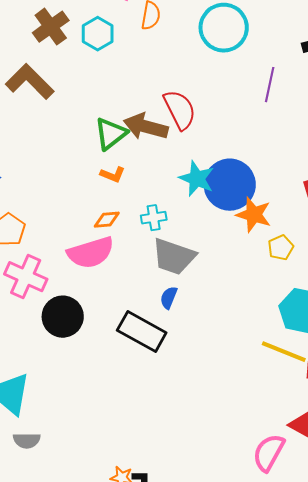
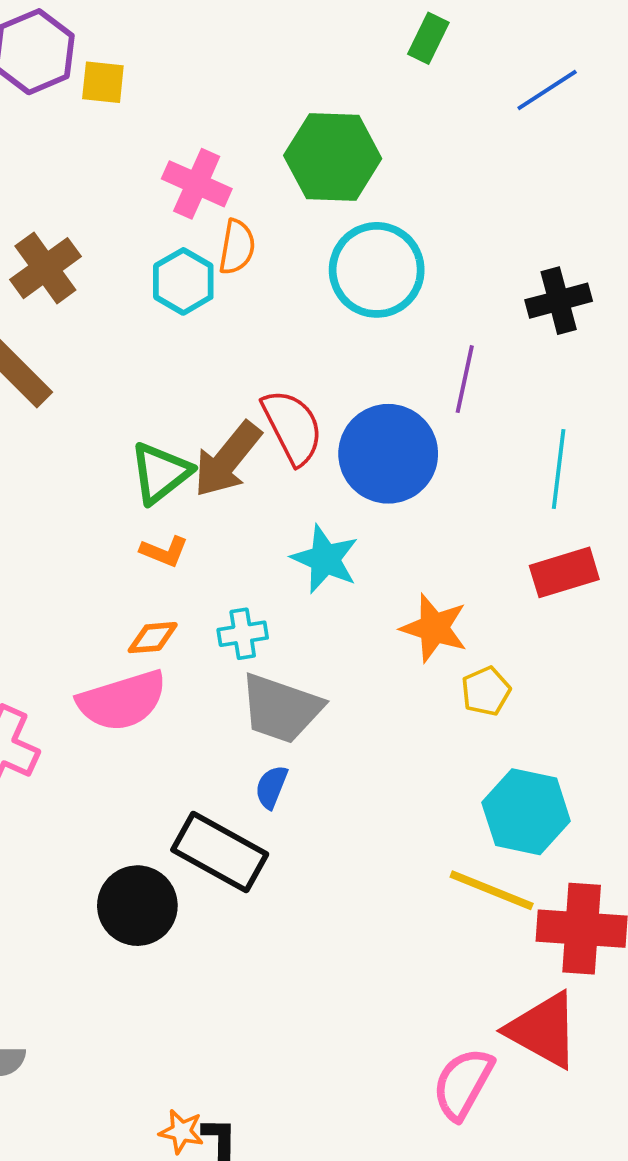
cyan hexagon: (98, 34) -> (183, 281), moved
brown arrow: (146, 127) -> (227, 459), turned -66
blue circle: (230, 185) -> (388, 454), moved
black circle: (63, 317) -> (137, 906), moved

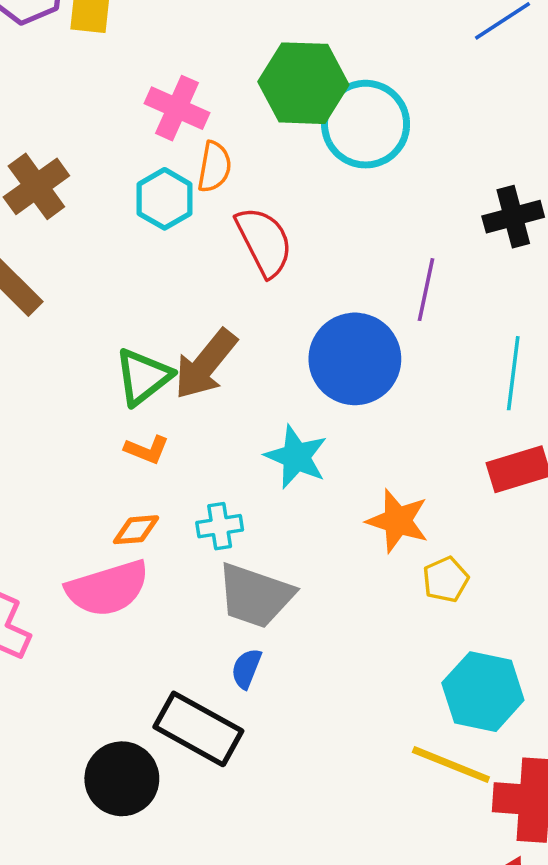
cyan circle: (377, 270) -> (366, 124), moved
red semicircle: (292, 427) -> (264, 242), moved

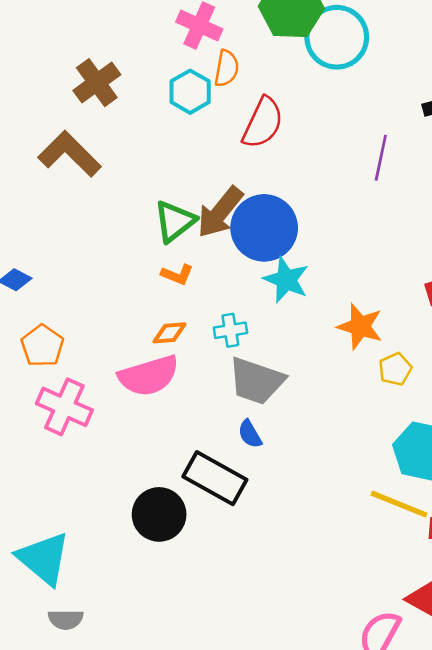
red semicircle: (264, 242) -> (263, 123), turned 52
blue circle: (355, 359) -> (264, 228), moved
blue semicircle: (246, 668) -> (250, 434), turned -52

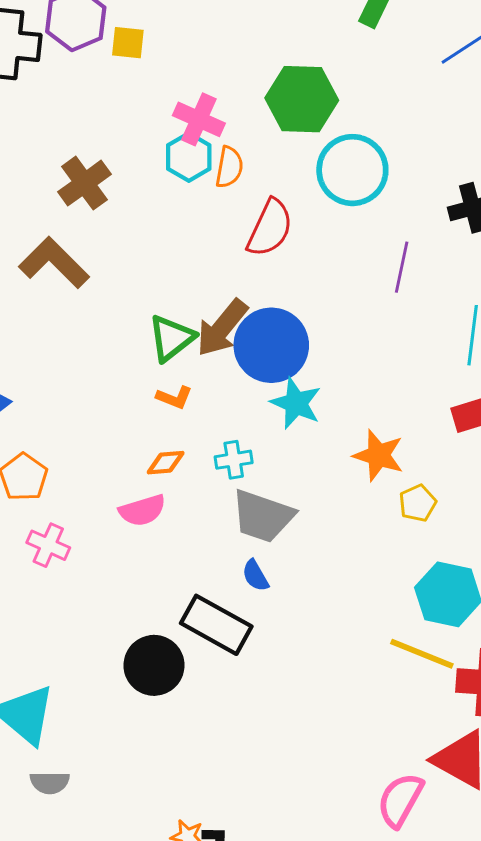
cyan circle: (337, 37) -> (352, 170), moved
cyan hexagon: (190, 92) -> (189, 157), moved
pink semicircle: (149, 376) -> (142, 510), size x0.7
pink cross: (64, 407) -> (48, 545), size x0.7

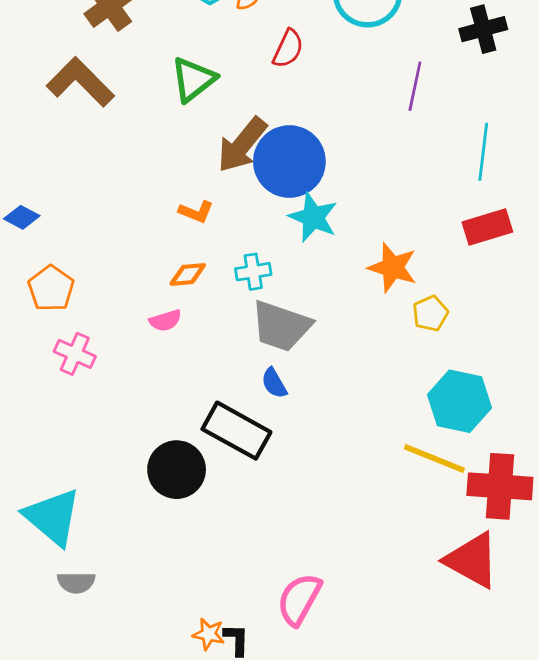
red semicircle: (270, 228) -> (288, 49), size x0.7
green triangle: (171, 338) -> (193, 79), moved
pink semicircle: (142, 510) -> (165, 320), size x0.7
pink semicircle: (400, 800) -> (299, 599), moved

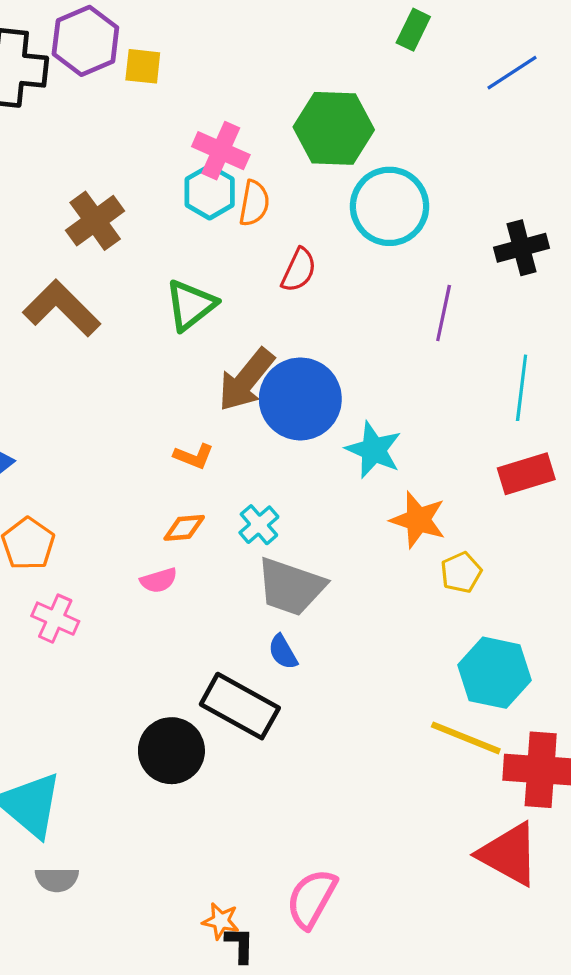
cyan star: (313, 217) -> (374, 450), moved
cyan cross: (253, 272) -> (259, 525), turned -32
orange star: (209, 634) -> (221, 921), moved

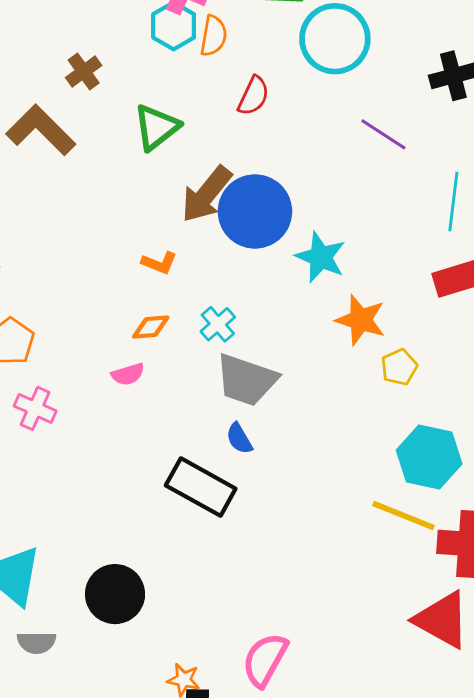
brown cross: (95, 221) -> (84, 72), moved, size x0.7
purple line: (444, 313) -> (383, 134), turned -69
black circle: (171, 751) -> (115, 594), moved

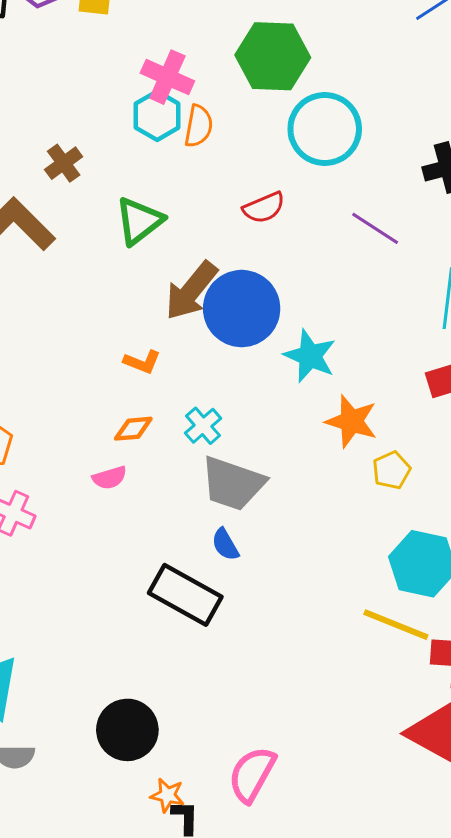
red semicircle: (254, 96) -> (264, 208), moved, turned 42
black circle: (115, 594) -> (127, 730), moved

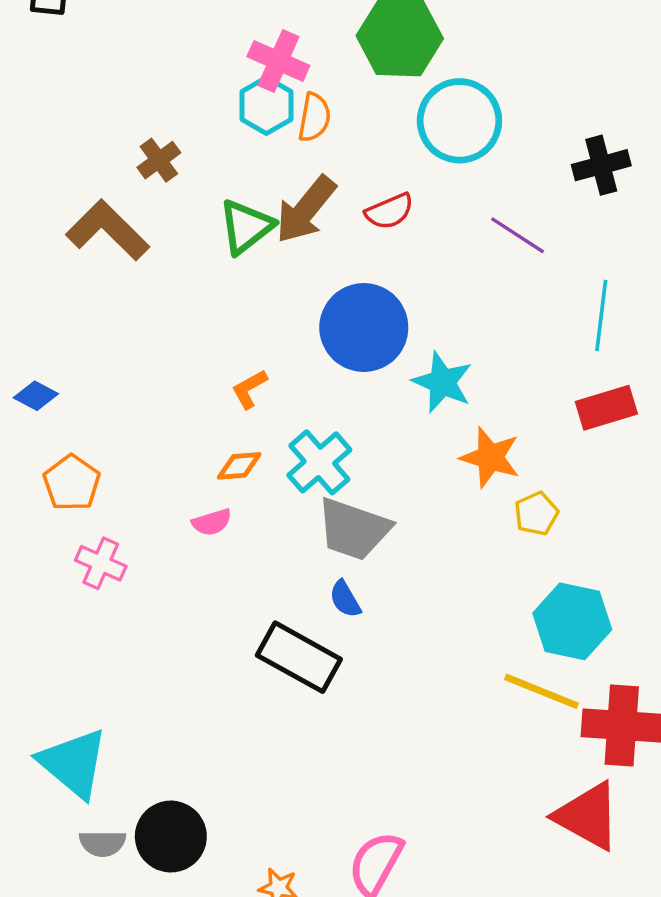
brown arrow: (191, 291) -> (306, 210), moved
orange L-shape: (142, 362) -> (249, 389), turned 129
cyan cross: (203, 426) -> (319, 462), size x1.5
black circle: (127, 730) -> (171, 837), moved

